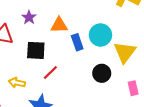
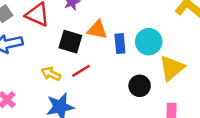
orange triangle: (59, 25) -> (97, 30), moved
yellow arrow: (17, 83) -> (51, 74), moved

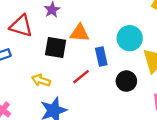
blue rectangle: (120, 44) -> (101, 57), moved
red line: (81, 71) -> (81, 77), moved

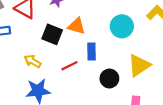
cyan circle: (130, 38) -> (122, 26), moved

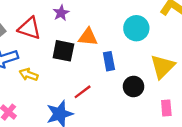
yellow arrow: (33, 61) -> (29, 75), moved
red line: (69, 66) -> (83, 92), moved

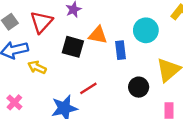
red triangle: (29, 28) -> (41, 22), turned 50
blue rectangle: (109, 61) -> (120, 50), moved

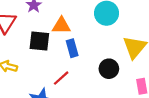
blue rectangle: (120, 50) -> (72, 48), moved

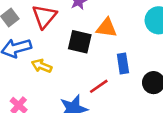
blue rectangle: (72, 48) -> (123, 63), moved

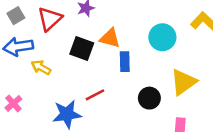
blue rectangle: (123, 63) -> (125, 62), moved

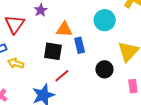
black square: (82, 48) -> (53, 51), moved

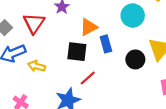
orange triangle: (64, 29) -> (89, 27), turned -30
black circle: (104, 69) -> (135, 59), moved

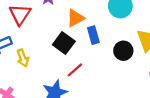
black square: (77, 52) -> (64, 43), turned 30
yellow arrow: (37, 66) -> (23, 58), turned -126

